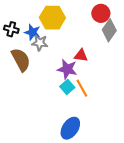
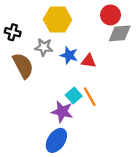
gray diamond: (109, 30) -> (120, 33), turned 50
blue star: (32, 32) -> (69, 55), moved
purple star: (67, 69) -> (62, 112), moved
blue ellipse: (70, 128) -> (56, 140), moved

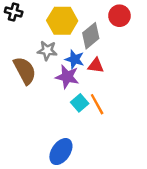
black cross: (13, 32) -> (14, 12), moved
gray diamond: (120, 33) -> (91, 36), moved, turned -35
purple star: (62, 112) -> (67, 77), moved

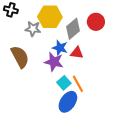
red circle: (119, 16) -> (96, 22), moved
gray star: (47, 51) -> (33, 29), moved
blue ellipse: (61, 152) -> (68, 102), moved

